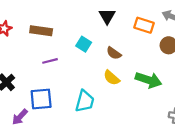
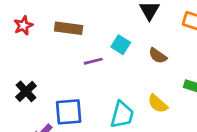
purple line: (50, 61) -> (93, 61), moved
yellow semicircle: (112, 78) -> (158, 104), moved

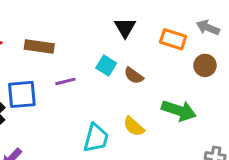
cyan square: (121, 45) -> (106, 65), moved
blue square: (69, 112) -> (22, 94), moved

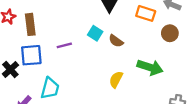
brown rectangle: (39, 47) -> (30, 24), moved, turned 75
yellow semicircle: (134, 126) -> (116, 79), turned 77
cyan trapezoid: (96, 138) -> (50, 88), moved

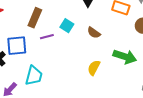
brown rectangle: (30, 24) -> (35, 18), moved, turned 30
cyan square: (95, 33) -> (67, 26), moved

